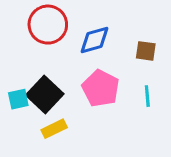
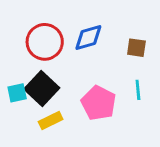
red circle: (48, 25) -> (45, 42), moved
pink pentagon: (101, 88) -> (99, 103), moved

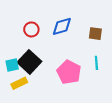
red circle: (45, 42) -> (31, 29), size x0.6
yellow rectangle: (51, 121) -> (19, 83), moved

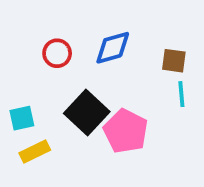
black square: (29, 62) -> (87, 113), moved
cyan line: (96, 63) -> (181, 94), moved

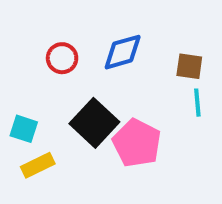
cyan square: (22, 118) -> (24, 129), turned 30

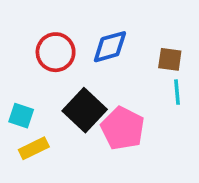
red circle: (62, 58) -> (56, 52), size x1.4

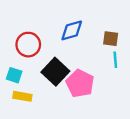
red circle: (56, 52) -> (28, 45), moved
yellow rectangle: (34, 148) -> (22, 96), turned 36

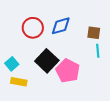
red circle: (28, 45) -> (33, 28), moved
cyan square: (14, 75) -> (12, 64), turned 32

